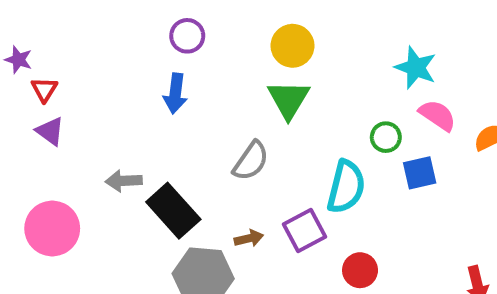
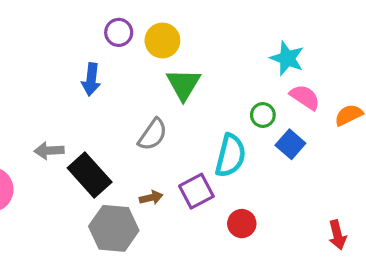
purple circle: (187, 36) -> (119, 32), moved
yellow circle: (293, 46) -> (162, 40), moved
blue square: (420, 173) -> (290, 144), turned -36

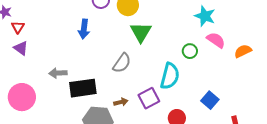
blue square: (290, 144) -> (210, 100), moved
black rectangle: (90, 175) -> (83, 88), turned -56

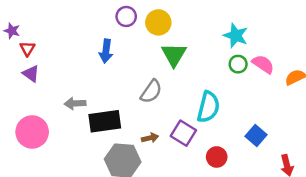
cyan star: (205, 16) -> (236, 36), moved
green circle: (190, 51) -> (238, 64), moved
purple square: (149, 98) -> (183, 133), turned -30

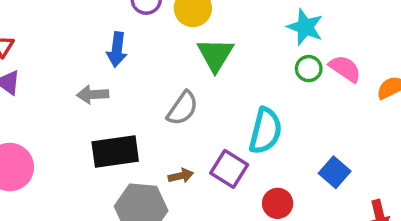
gray arrow: (75, 103) -> (93, 94), moved

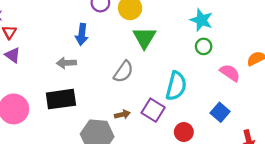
pink semicircle: (345, 69) -> (230, 73), moved
black rectangle: (115, 152) -> (61, 99), moved

